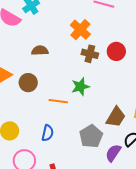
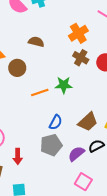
orange line: (58, 101) -> (40, 92), turned -42
blue semicircle: (48, 133) -> (56, 122), moved
gray pentagon: (91, 136) -> (51, 145), moved

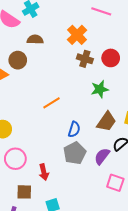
brown semicircle: (36, 42) -> (35, 40), moved
brown circle: (17, 68) -> (18, 60), moved
green star: (64, 85) -> (100, 89), moved

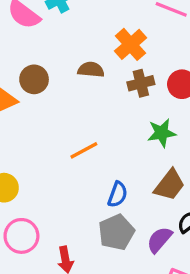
brown semicircle: (35, 40) -> (91, 70), moved
brown cross: (85, 59) -> (141, 83), turned -35

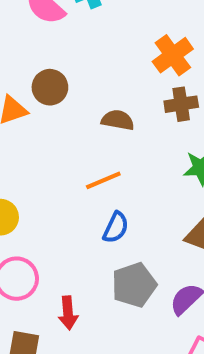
brown semicircle: (91, 70) -> (118, 120), moved
blue semicircle: (118, 194) -> (116, 227), moved

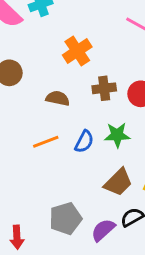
orange cross: (173, 55) -> (77, 51), moved
blue semicircle: (116, 227) -> (84, 142), moved

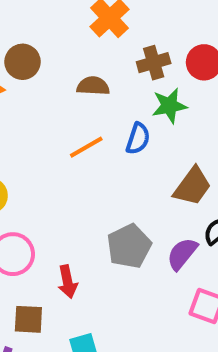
green star: (117, 135) -> (169, 106), moved

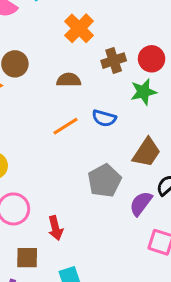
green star: (169, 106) -> (143, 92), moved
blue semicircle: (138, 139) -> (104, 118), turned 90
gray pentagon: (129, 246) -> (104, 181), moved

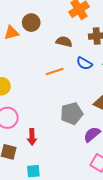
blue semicircle: (104, 118) -> (84, 63), moved

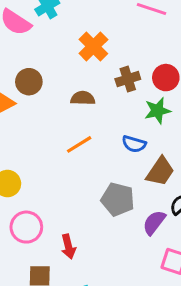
blue semicircle: (84, 63) -> (134, 144), moved
gray pentagon: (72, 114) -> (118, 199), turned -30

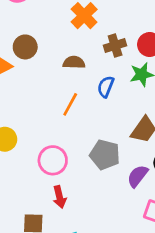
orange line: (79, 144) -> (70, 104), turned -30
blue semicircle: (134, 144) -> (106, 87), moved, turned 95
pink circle: (26, 227) -> (53, 160), moved

